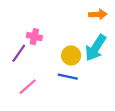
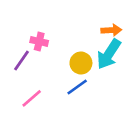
orange arrow: (98, 14) -> (111, 30), moved
blue line: (68, 77) -> (77, 87), turned -48

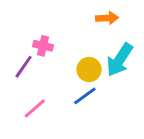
orange arrow: (111, 30) -> (107, 18), moved

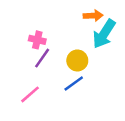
cyan arrow: (120, 60) -> (104, 34), moved
purple line: (24, 67) -> (42, 58), moved

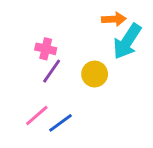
blue line: (74, 84) -> (61, 123), moved

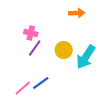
cyan arrow: (127, 41) -> (86, 57), moved
pink line: (37, 115) -> (23, 88), moved

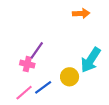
pink cross: (31, 33) -> (27, 64), moved
yellow circle: (64, 50) -> (70, 77), moved

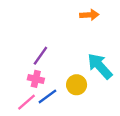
cyan arrow: (91, 60) -> (100, 66), turned 105
pink cross: (27, 64) -> (36, 79), moved

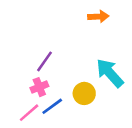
pink cross: (36, 79) -> (39, 87), turned -35

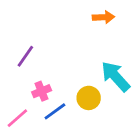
purple line: (44, 61) -> (25, 56), moved
pink line: (29, 113) -> (17, 118), moved

